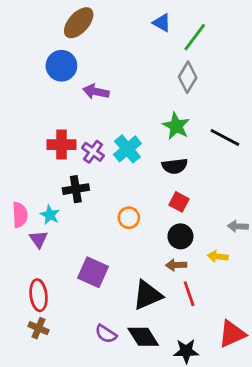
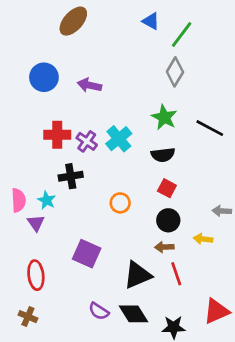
blue circle: (61, 66) -> (44, 77), moved
brown cross: (39, 328) -> (28, 317), moved

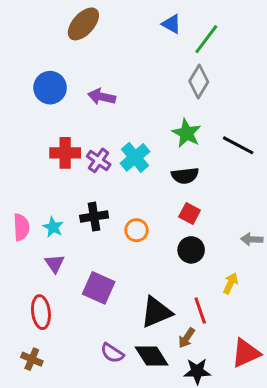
black cross: (71, 176) -> (94, 217), moved
purple triangle: (36, 223) -> (55, 264), moved
yellow arrow: (203, 239) -> (231, 283), moved, turned 108
brown arrow: (164, 247) -> (187, 338), moved, turned -54

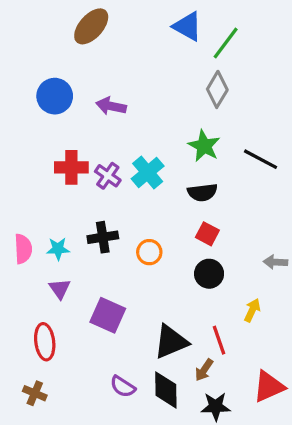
blue triangle: (171, 24) -> (187, 26), size x1.4
cyan star: (53, 227) -> (58, 249), turned -30
black diamond: (152, 356) -> (166, 390), turned 32

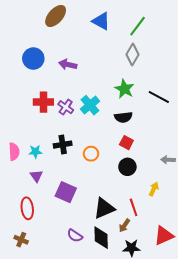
blue triangle: (187, 26) -> (101, 21), moved

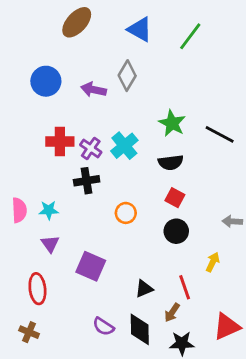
gray diamond: (133, 54) -> (127, 76), moved
black cross: (63, 145) -> (87, 181), moved
black triangle: (104, 208) -> (144, 289), size x0.6

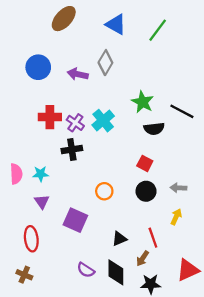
black semicircle: (171, 162) -> (154, 129), moved
orange circle: (126, 213) -> (104, 191), moved
gray arrow: (232, 221) -> (178, 188), moved

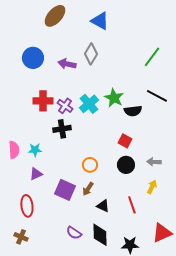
green line: (158, 30) -> (152, 57), moved
green star: (143, 102) -> (114, 98), moved
purple triangle: (42, 202) -> (36, 174), turned 40
black triangle: (119, 239) -> (103, 206), turned 48
brown arrow: (143, 258) -> (88, 189), moved

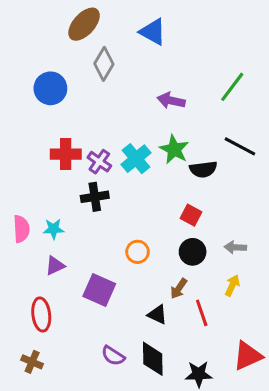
gray diamond: (91, 54) -> (104, 64), moved
purple arrow: (67, 64) -> (171, 101), moved
brown arrow: (88, 189) -> (179, 289), moved

